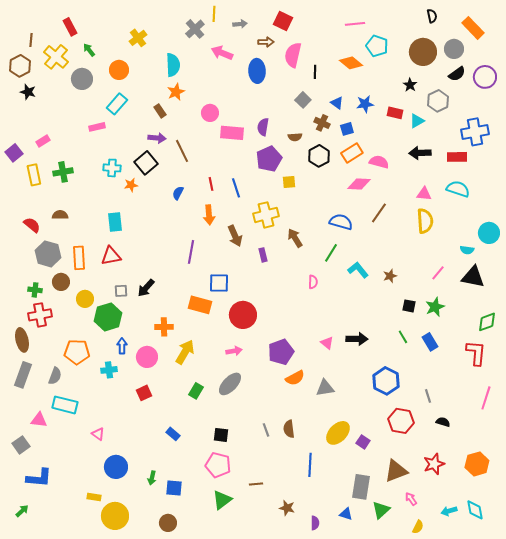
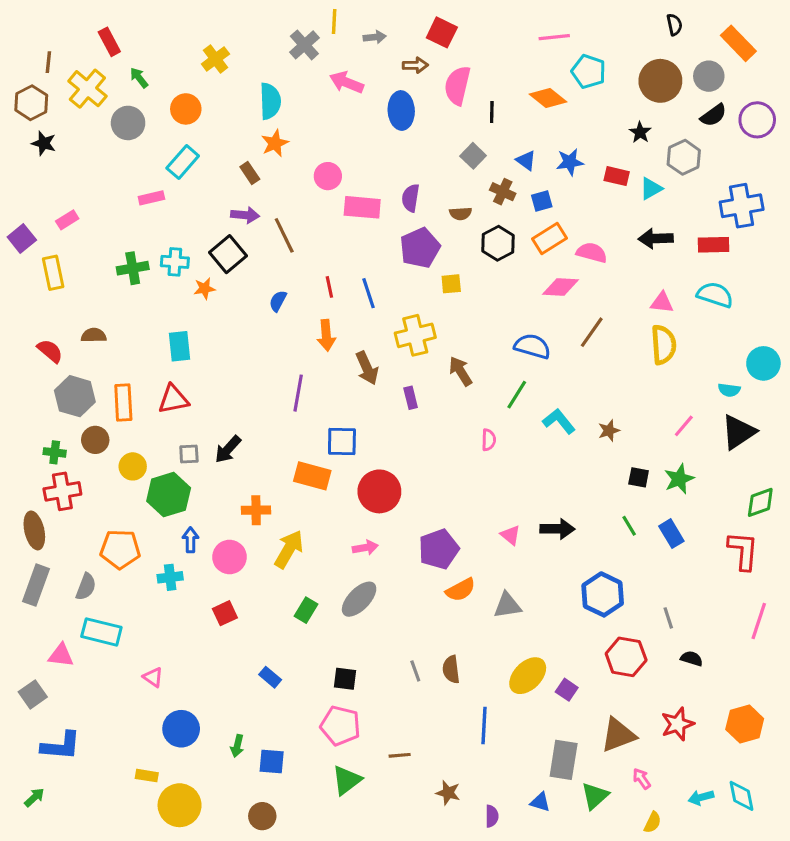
green cross: (63, 172) -> (133, 268), moved
black triangle: (473, 277) -> (738, 432), turned -45

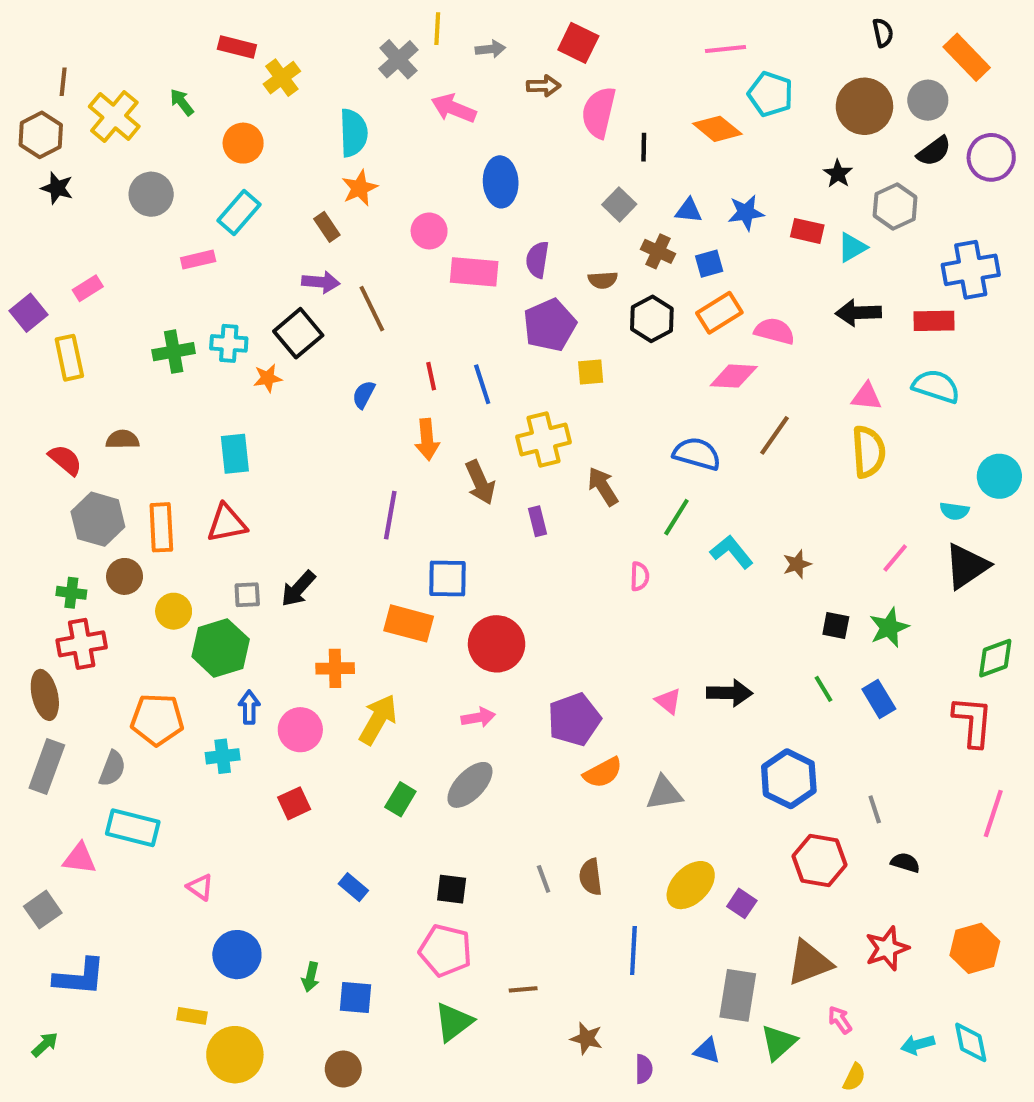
red rectangle: (109, 42) -> (237, 47), moved, turned -48
blue ellipse: (401, 110) -> (501, 182), moved
gray circle: (128, 123) -> (151, 194), moved
blue triangle: (526, 160) -> (689, 211), turned -30

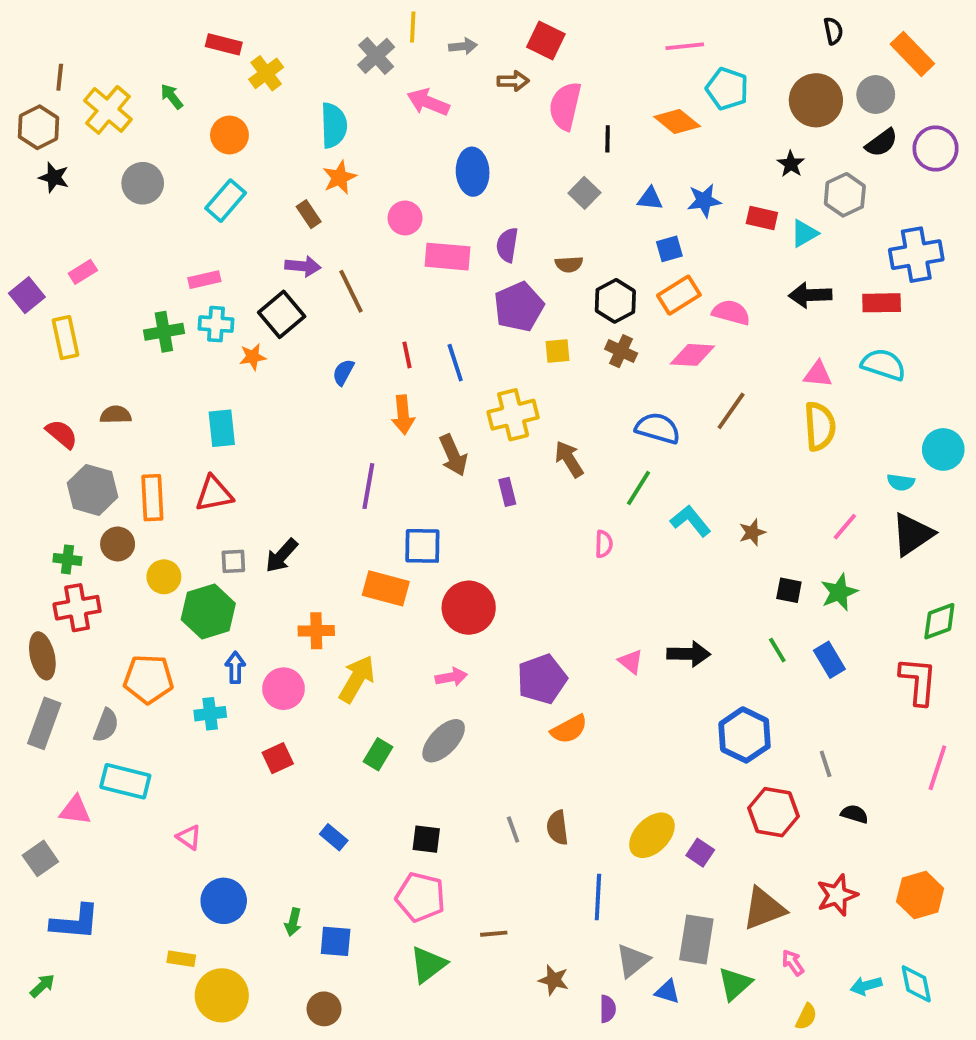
brown cross: (658, 251) -> (621, 351), moved
pink rectangle: (198, 260) -> (204, 280), moved
gray triangle: (664, 793) -> (633, 961), moved, turned -30

